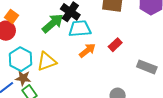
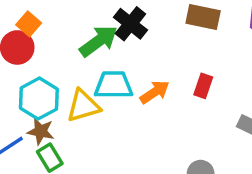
cyan trapezoid: (80, 29) -> (114, 85), moved
red rectangle: (115, 45) -> (203, 86), turned -32

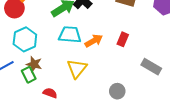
yellow triangle: (83, 106) -> (77, 69), moved, turned -40
brown star: (41, 131) -> (34, 64), moved

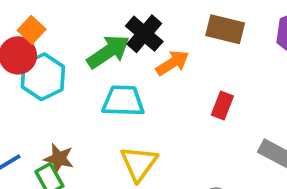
cyan hexagon: (25, 39) -> (43, 77), moved
orange arrow: (94, 41) -> (172, 63), moved

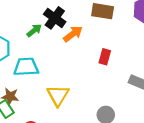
green arrow: (108, 52) -> (34, 30), size x0.6
cyan trapezoid: (123, 101) -> (26, 67), moved

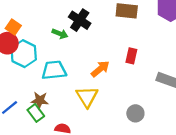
green arrow: (34, 30) -> (60, 34), turned 63
orange arrow: (73, 34) -> (100, 69), moved

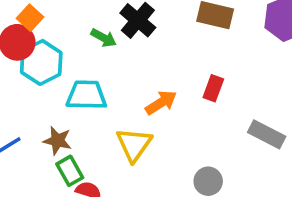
green rectangle: (36, 113) -> (70, 171), moved

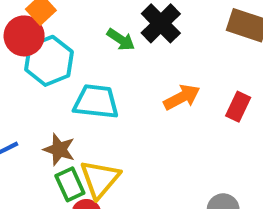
orange arrow: (161, 103) -> (182, 97), moved
yellow triangle: (134, 145) -> (100, 179), moved

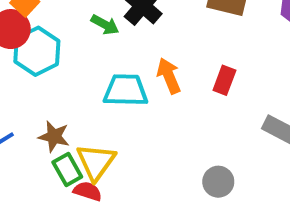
orange arrow: (182, 97) -> (169, 76), turned -80
cyan trapezoid: (96, 102) -> (126, 90), moved

